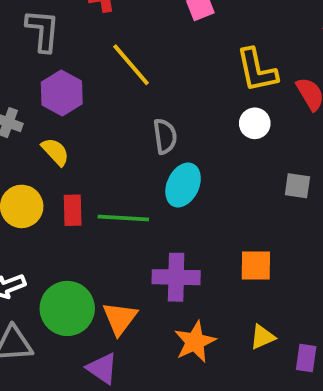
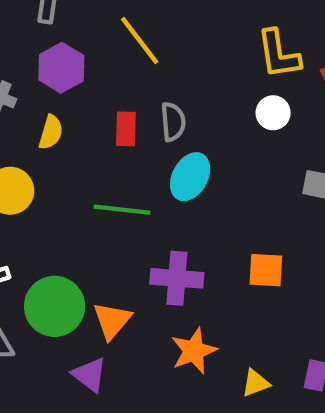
yellow semicircle: (55, 152) -> (51, 132), turned 56
red rectangle: (73, 210) -> (126, 129), moved
yellow triangle: (262, 337) -> (256, 383), moved

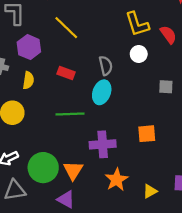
gray semicircle: (173, 122) -> (106, 66), moved
red rectangle: (126, 129) -> (66, 73), turned -63

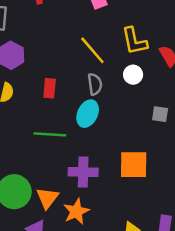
yellow line: (66, 28) -> (92, 50), moved
red rectangle: (66, 73) -> (50, 88), turned 70
orange square: (147, 134) -> (134, 165), size x1.4
orange star: (117, 180) -> (76, 211), moved

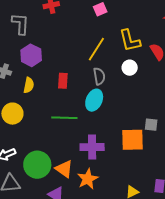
yellow line: (92, 50) -> (96, 49), turned 75
gray square: (160, 114) -> (151, 125), moved
orange triangle: (47, 198) -> (64, 169), turned -30

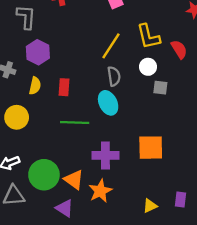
red rectangle: (63, 81) -> (64, 87), moved
cyan ellipse: (94, 100) -> (108, 103), turned -50
gray square: (151, 125) -> (160, 88), moved

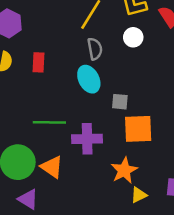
gray square: (160, 88) -> (120, 102), moved
green line: (75, 122) -> (49, 122), moved
orange star: (100, 191) -> (124, 170), moved
purple triangle: (65, 208) -> (28, 199), moved

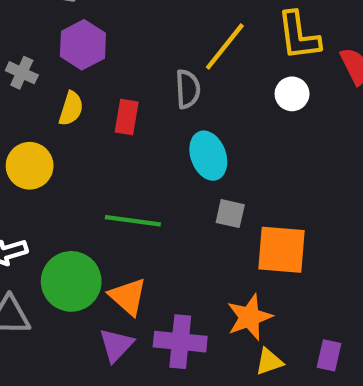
gray semicircle: (95, 49) -> (188, 89), moved
gray square: (120, 102) -> (230, 214), moved
purple cross: (87, 139) -> (180, 342), moved
purple triangle: (28, 199) -> (116, 345), moved, turned 35

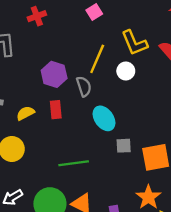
purple hexagon: (83, 45) -> (54, 74), moved
white circle: (292, 94) -> (126, 71), moved
yellow semicircle: (71, 109) -> (25, 113), turned -120

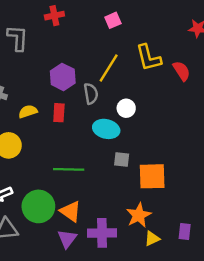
white circle: (126, 71) -> (126, 108), moved
cyan ellipse: (104, 118) -> (106, 129), turned -50

